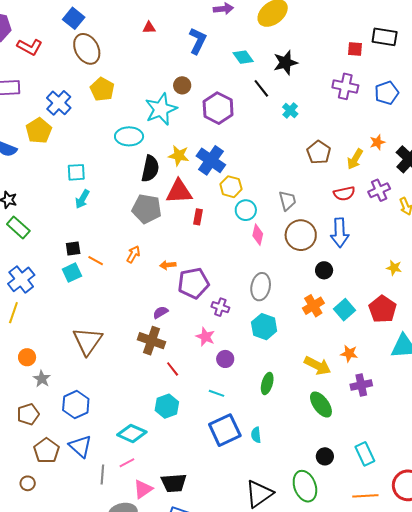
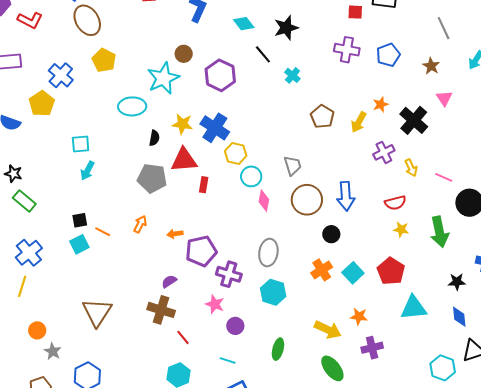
black semicircle: (150, 169) -> (154, 138), size x0.6
red semicircle: (344, 194) -> (395, 203), moved
purple cross: (220, 307) -> (229, 274), size x1.4

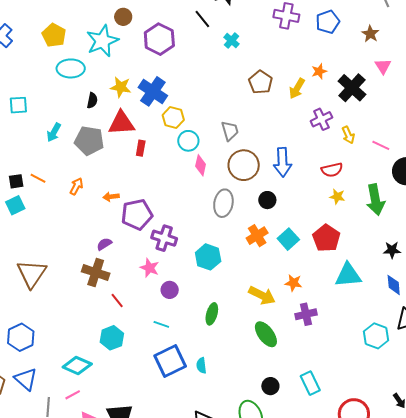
yellow pentagon: (104, 60) -> (54, 35), moved
cyan arrow: (87, 171) -> (54, 132), moved
orange line: (103, 232) -> (38, 178), moved
gray ellipse: (268, 252) -> (223, 203), moved

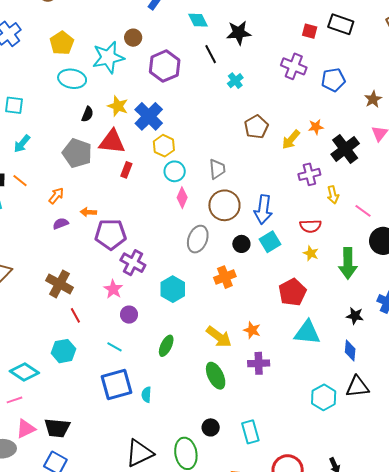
cyan arrow: (54, 132) -> (22, 144), moved
cyan square: (288, 239) -> (270, 242), moved
purple semicircle: (104, 244) -> (61, 224), moved

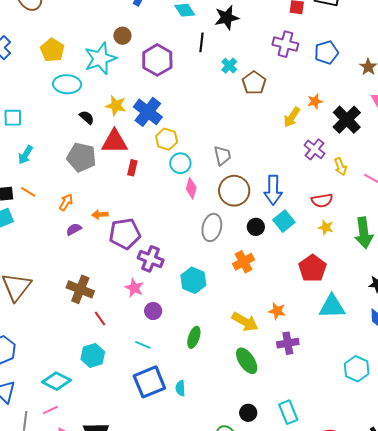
black line: (211, 54) -> (201, 42), turned 42
black semicircle: (87, 114) -> (87, 117), turned -63
brown pentagon: (256, 127) -> (254, 83), moved
purple cross: (309, 174) -> (315, 149), turned -30

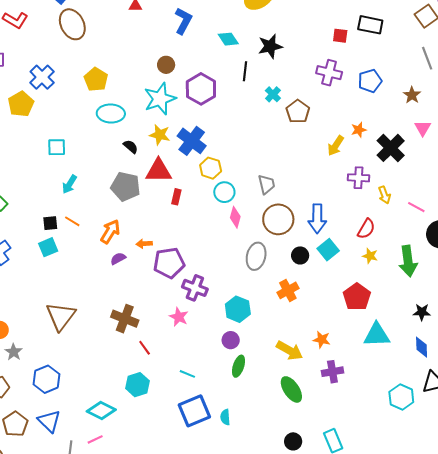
cyan star: (100, 58) -> (160, 99), moved
purple cross: (315, 149) -> (358, 178), turned -35
red semicircle: (322, 200) -> (366, 229), turned -50
orange arrow: (66, 202) -> (110, 232), size x1.4
purple circle: (153, 311) -> (231, 340), moved

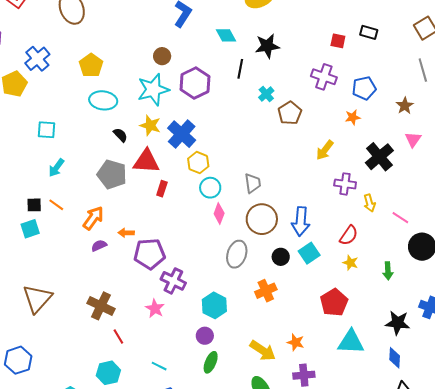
black rectangle: (370, 25) -> (369, 32), size x0.7
orange star: (359, 130) -> (353, 117), moved
green arrow: (408, 261) -> (388, 271), size x0.6
black star: (422, 312) -> (398, 323), size x1.4

